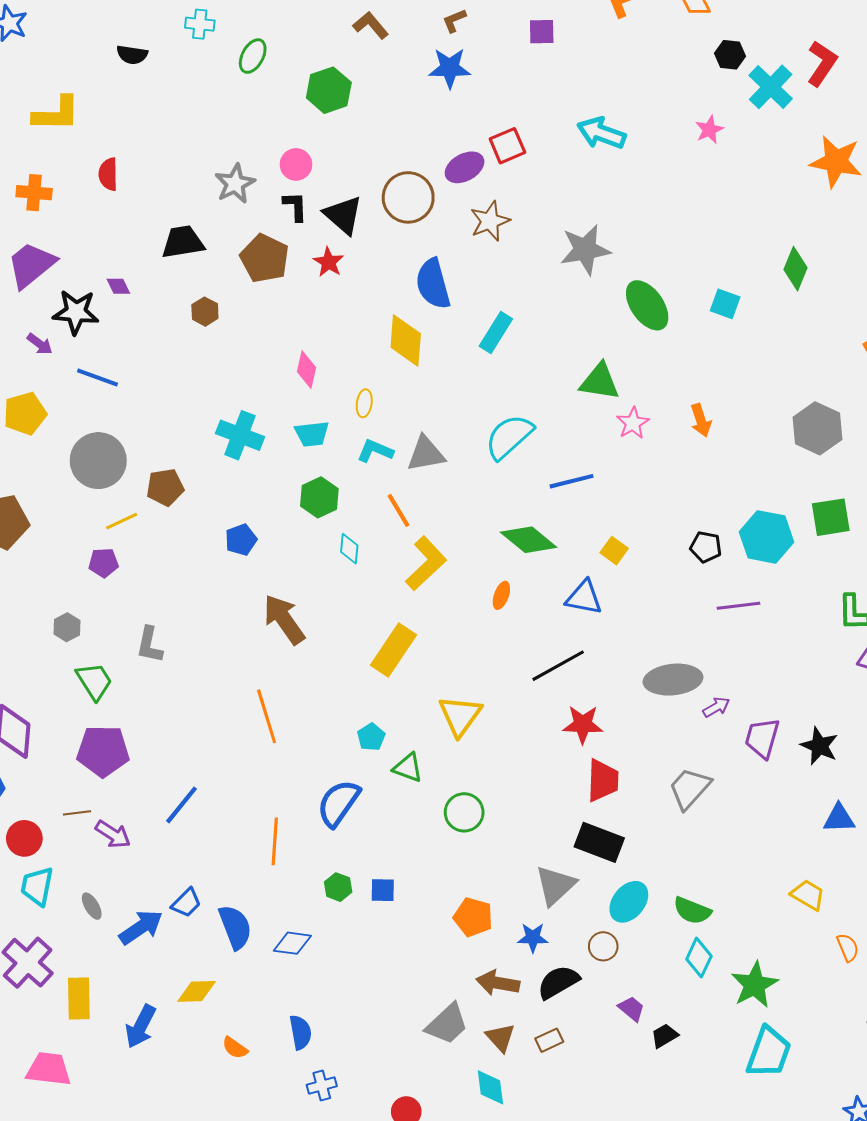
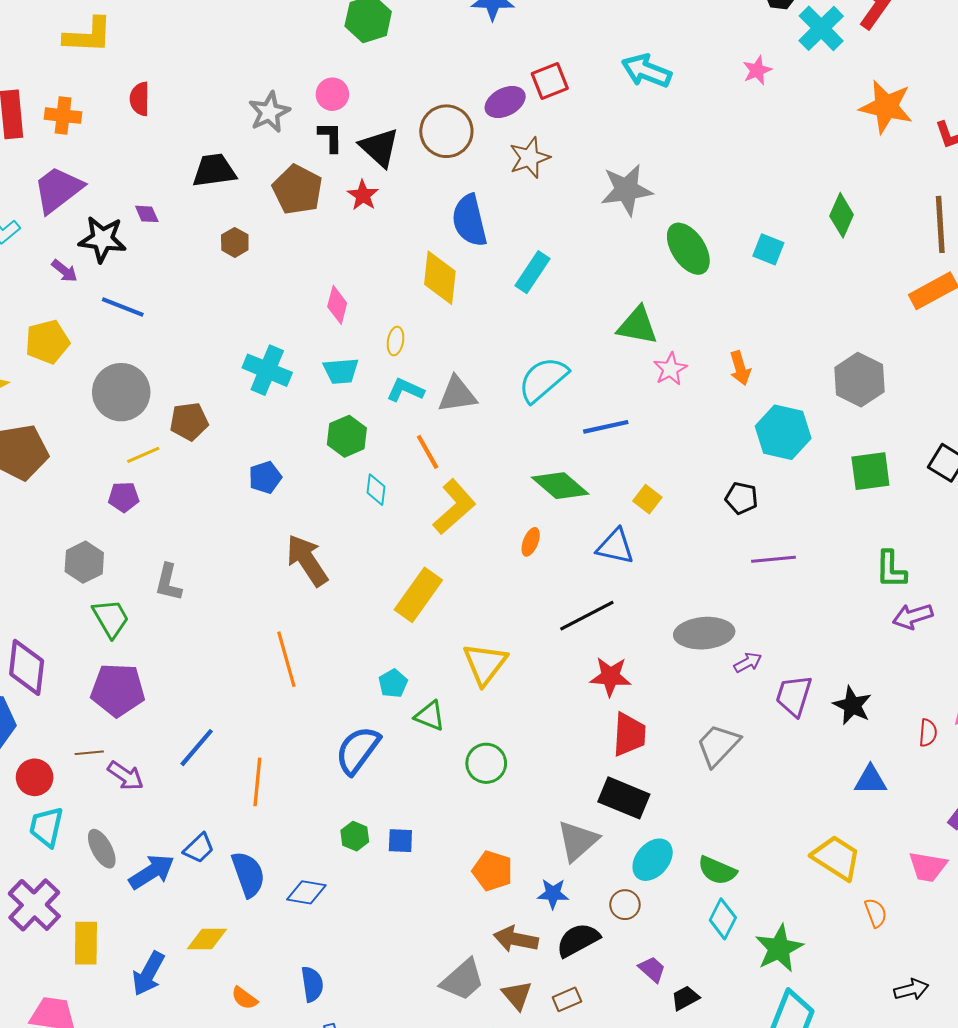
cyan hexagon: (767, 537) -> (783, 432), moved
gray hexagon: (67, 627) -> (84, 562), size x1.4
orange line: (275, 841) -> (257, 782), moved
yellow trapezoid: (808, 895) -> (836, 858), size x1.4
gray ellipse: (92, 906) -> (102, 849), size x1.4

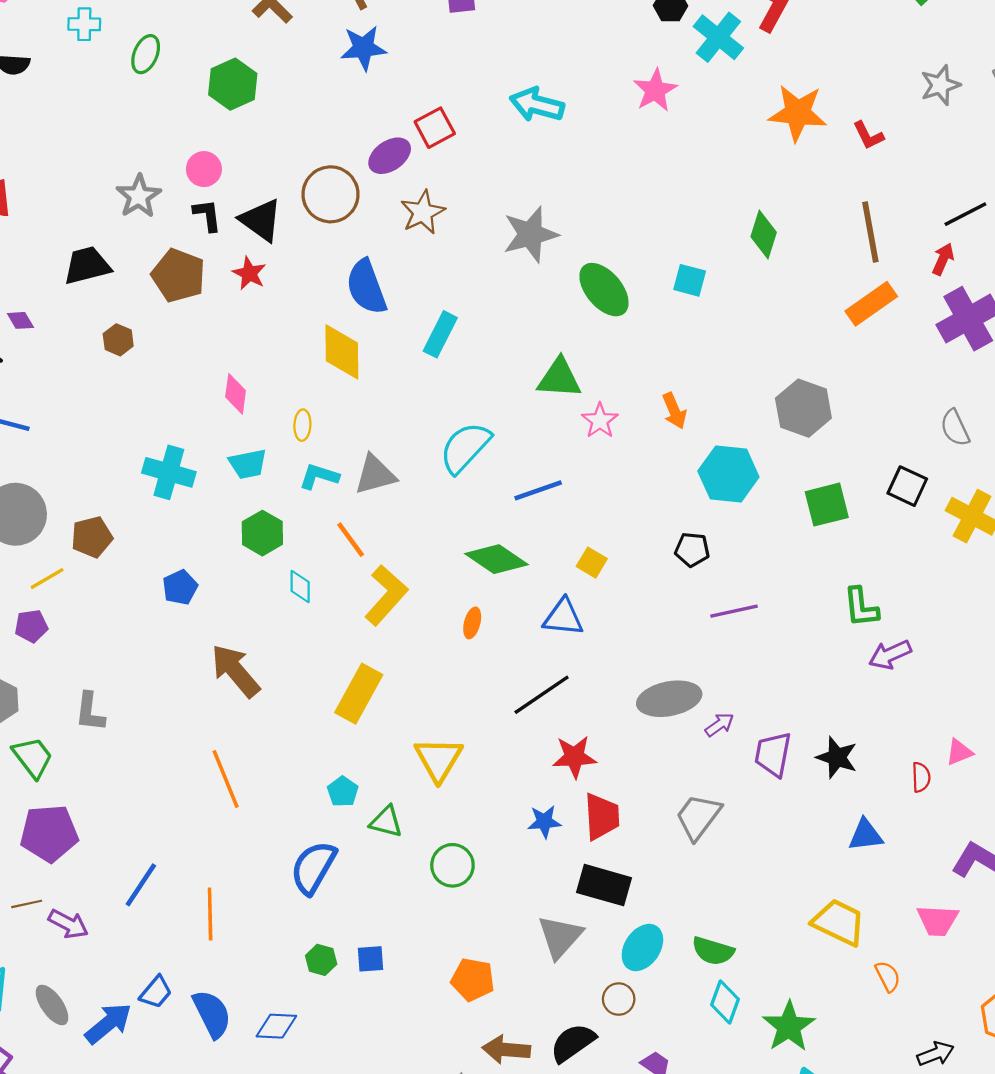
pink star: (757, 70) -> (655, 90), size x1.4
blue star: (553, 894) -> (544, 822), moved

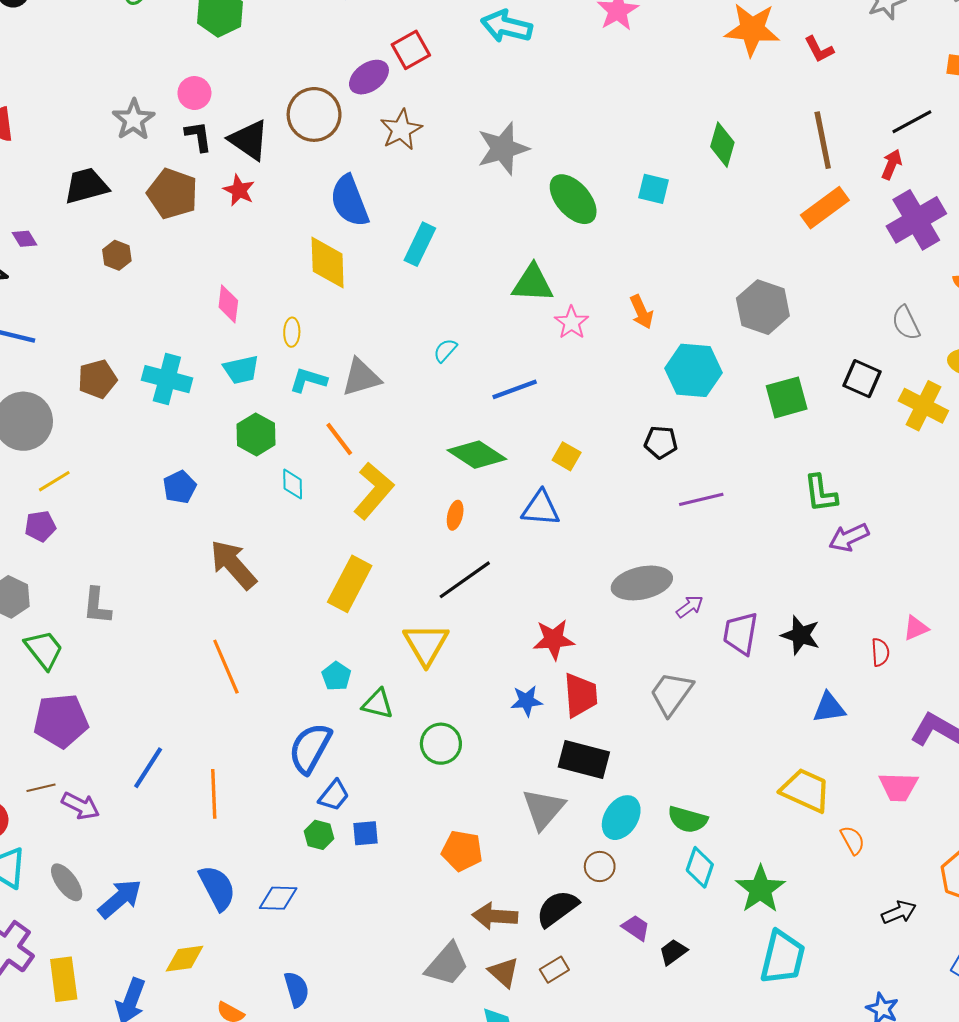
cyan semicircle: (465, 448) -> (445, 350), size x0.5
brown pentagon: (92, 537) -> (97, 379), moved
black line: (542, 695) -> (465, 580), moved
blue trapezoid: (156, 992) -> (334, 795), moved

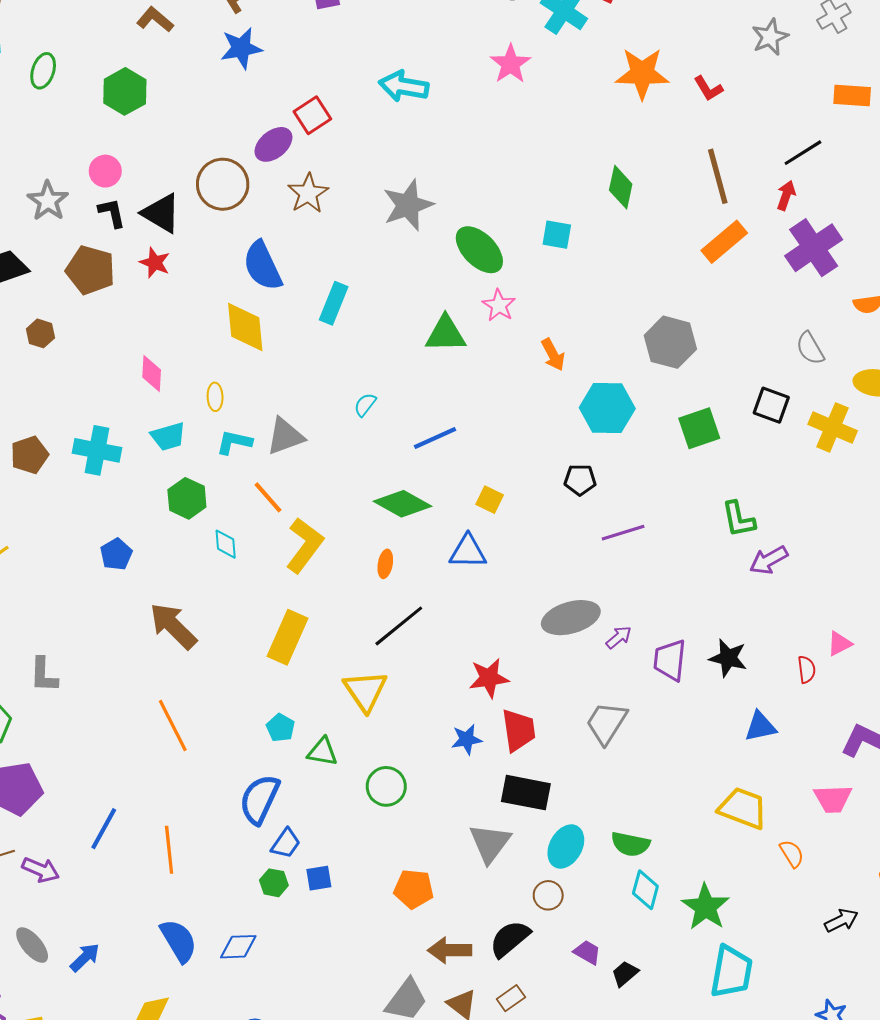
pink star: (572, 323) -> (499, 305), moved
blue arrow: (120, 899) -> (85, 957), size x0.7

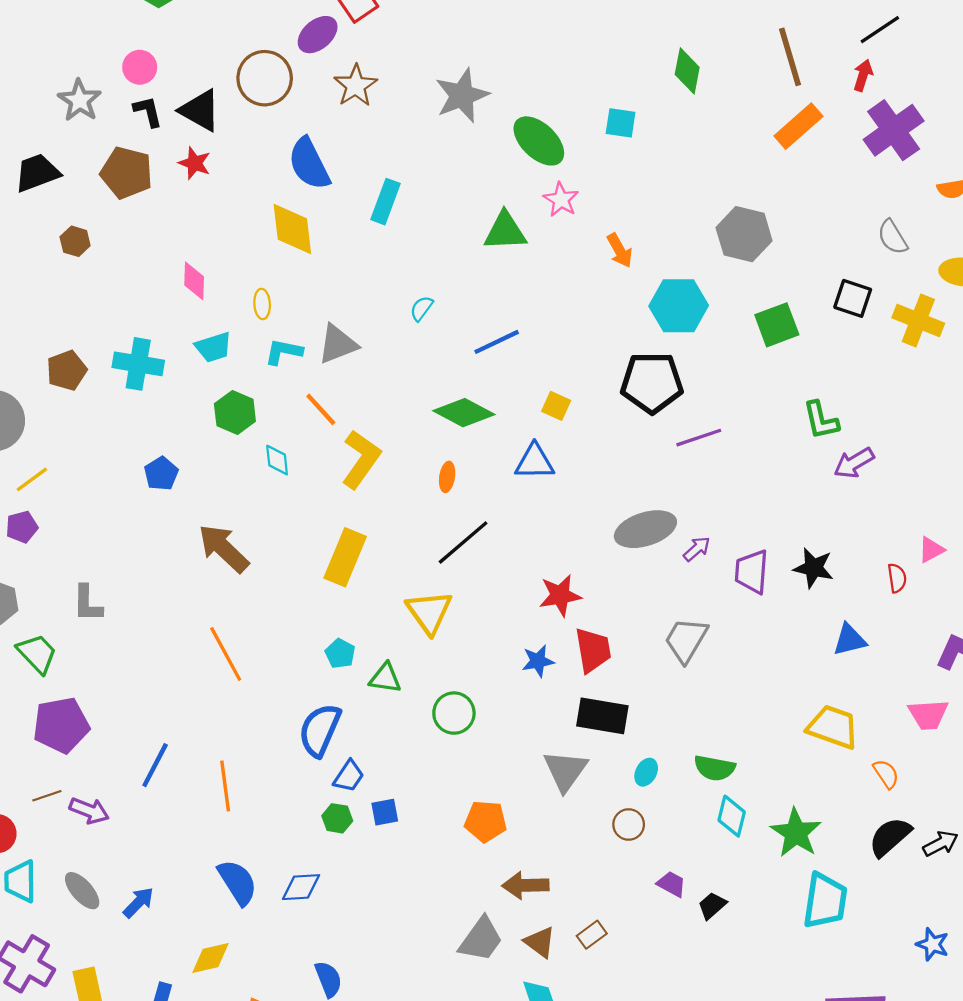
black pentagon: (580, 480) -> (652, 383), size x1.8
cyan ellipse: (566, 846) -> (646, 772), size x0.6
black semicircle: (510, 939) -> (890, 837), moved

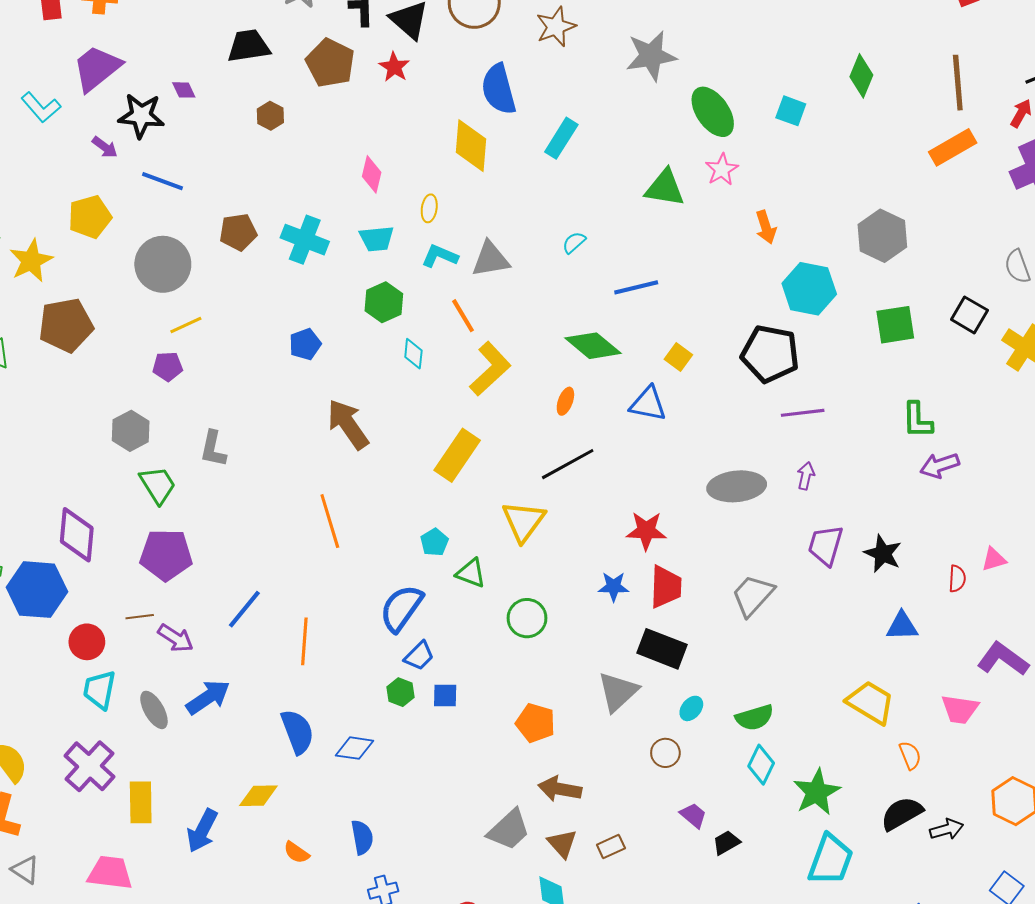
purple arrow: (697, 549) -> (806, 476), moved, turned -48
green semicircle: (715, 768) -> (755, 718), turned -39
blue arrow: (138, 902) -> (208, 697), moved, size x1.4

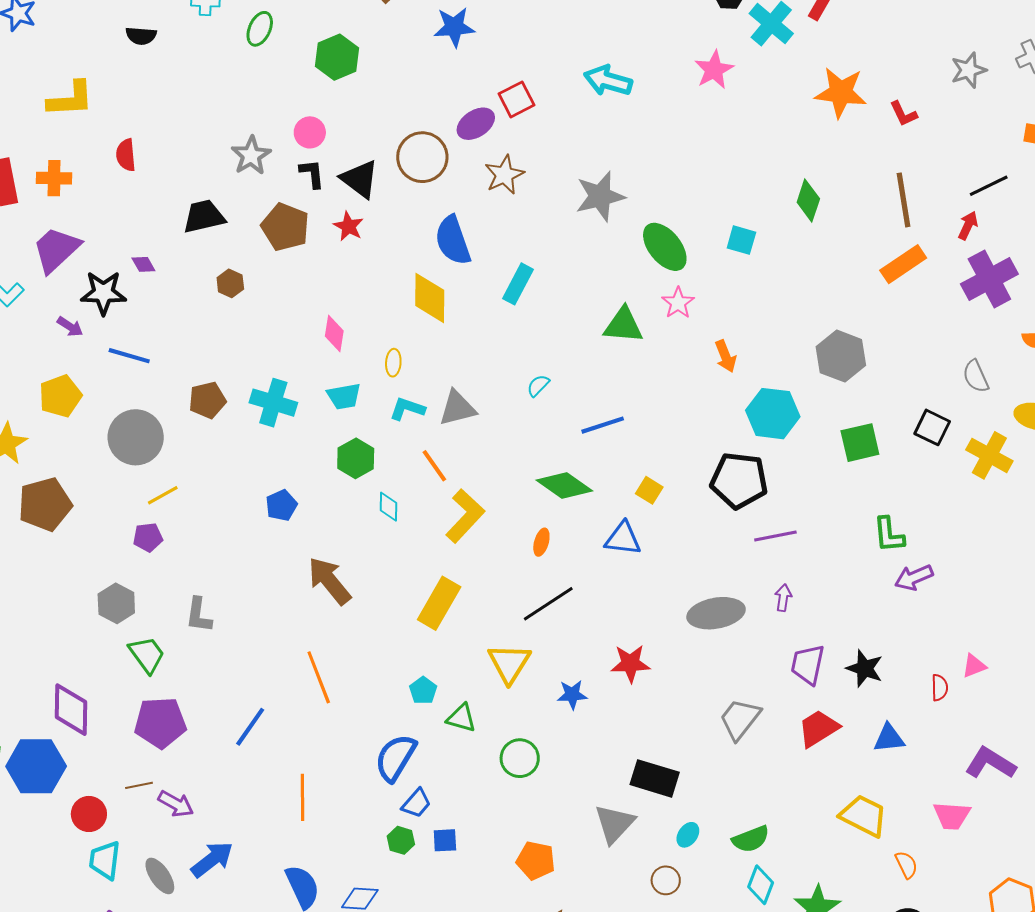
blue star: (614, 587) -> (572, 695), moved
red trapezoid: (666, 587) -> (818, 728), moved, turned -120
blue line: (244, 609) -> (250, 727), moved

